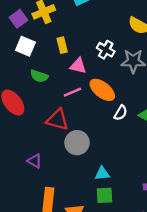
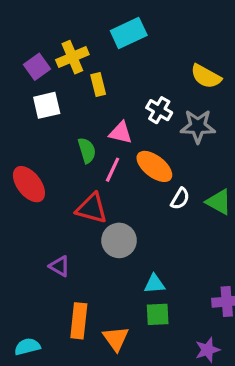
yellow rectangle: (62, 45) -> (98, 84), moved
white square: (25, 46) -> (47, 105), turned -36
green semicircle: (39, 76) -> (87, 150), moved, turned -126
pink line: (72, 92) -> (113, 170), turned -42

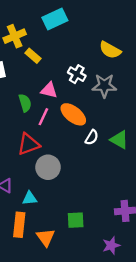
yellow rectangle: (98, 84) -> (33, 56), turned -35
red triangle: (92, 208) -> (28, 144), turned -35
cyan triangle: (154, 284) -> (30, 198), moved

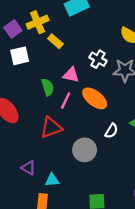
white semicircle: (92, 137) -> (111, 131), moved
gray circle: (48, 167) -> (85, 150), moved

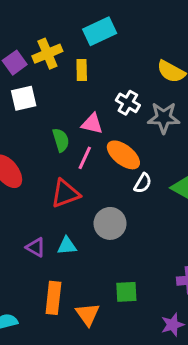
yellow rectangle: (55, 41) -> (82, 70), moved, turned 48
white semicircle: (111, 131) -> (143, 183), moved
cyan triangle: (52, 180) -> (67, 246), moved

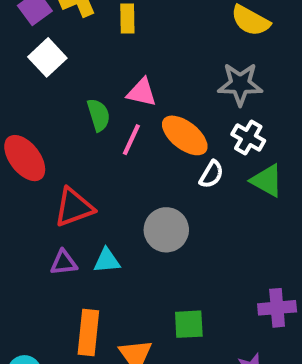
white square: (24, 98) -> (47, 57), turned -30
white cross: (128, 103) -> (248, 138), moved
red triangle: (65, 194) -> (74, 207), moved
purple triangle: (36, 247) -> (64, 263), turned -36

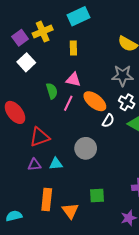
yellow rectangle: (127, 19) -> (73, 48), moved

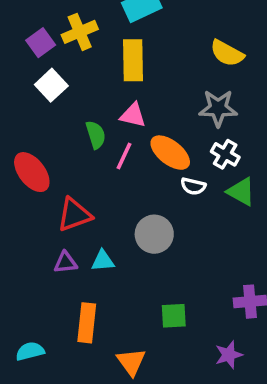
yellow rectangle: (73, 48) -> (133, 60), size x1.6
white semicircle: (108, 121) -> (193, 186), turned 72
orange triangle: (70, 211) -> (131, 362), moved

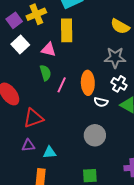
pink triangle: (133, 115) -> (48, 50), moved
orange ellipse: (170, 153) -> (88, 83), turned 50
gray circle: (154, 234) -> (95, 135), moved
cyan triangle: (103, 261) -> (49, 152), moved

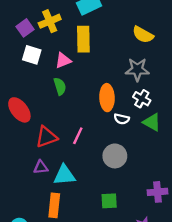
white square: (20, 45) -> (32, 55), turned -30
pink triangle: (48, 50) -> (63, 61), turned -35
pink line: (62, 85) -> (78, 136), moved
cyan triangle: (49, 152) -> (64, 175), size x1.5

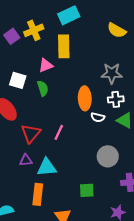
yellow semicircle: (143, 35) -> (117, 30), moved
white square: (32, 55) -> (18, 80), moved
white cross: (142, 99) -> (116, 99), turned -35
red triangle: (46, 137) -> (31, 133), turned -30
gray circle: (115, 156) -> (108, 156), moved

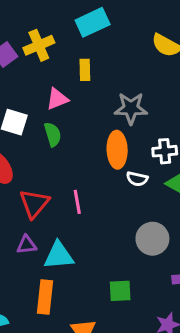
yellow rectangle: (64, 46) -> (85, 70), size x0.6
gray star: (112, 73) -> (131, 108), moved
pink line: (59, 132) -> (77, 202), turned -35

